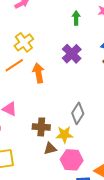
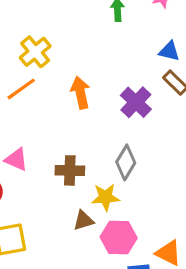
purple cross: (72, 54) -> (136, 102), moved
orange arrow: (38, 73) -> (80, 93), moved
brown cross: (41, 127) -> (70, 170), moved

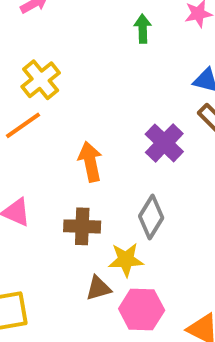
orange arrow: (80, 93) -> (90, 162), moved

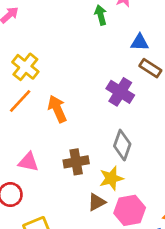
green arrow: (143, 29) -> (101, 15), moved
orange arrow: (90, 162) -> (57, 109), moved

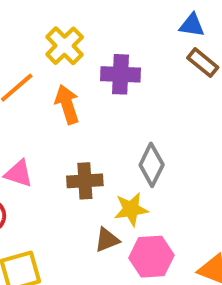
yellow cross: (25, 67) -> (65, 46), moved
purple cross: (120, 92) -> (120, 74), moved, turned -36

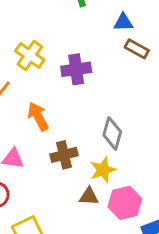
orange arrow: (67, 104) -> (38, 116), moved
brown triangle: (107, 240) -> (89, 196), turned 35

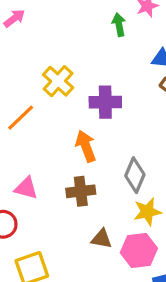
orange arrow: (38, 116) -> (86, 146), moved
yellow star: (103, 170) -> (147, 212), moved

